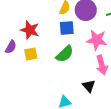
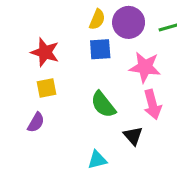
purple semicircle: (11, 47) -> (36, 122), moved
green semicircle: (65, 54) -> (103, 104), moved, turned 96

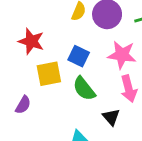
blue square: (100, 49) -> (79, 56), moved, turned 30
yellow square: (46, 88) -> (49, 74), moved, size x1.4

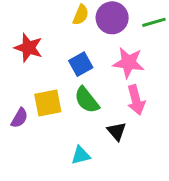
blue square: (79, 56) -> (81, 64), turned 35
yellow square: (49, 74) -> (48, 103), moved

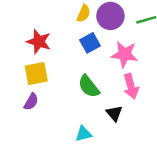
blue square: (81, 64) -> (90, 43), moved
yellow square: (48, 103) -> (36, 74), moved

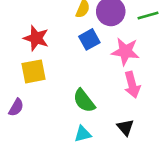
green semicircle: (89, 86) -> (84, 101), moved
purple semicircle: (31, 102) -> (16, 107), moved
black triangle: (114, 113) -> (125, 127), moved

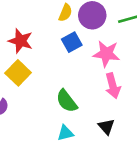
yellow square: (33, 71) -> (18, 73), turned -35

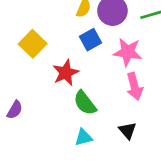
red star: (21, 41) -> (66, 73), moved, turned 30
yellow square: (18, 73) -> (33, 44), moved

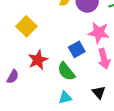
blue square: (90, 40) -> (77, 49), moved
red star: (66, 73) -> (38, 60), moved

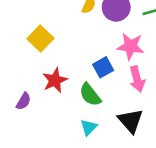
black triangle: (99, 92) -> (131, 121), size x1.5
cyan triangle: (65, 98) -> (89, 127), turned -32

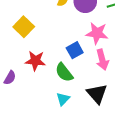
red star: (55, 80) -> (35, 61), turned 30

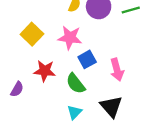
pink star: (97, 33) -> (70, 38), moved

